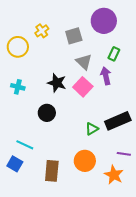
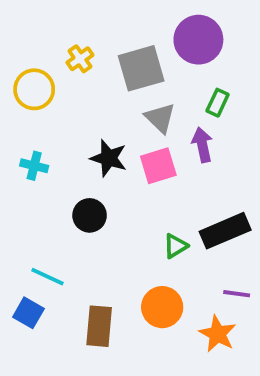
gray square: (74, 36) -> (141, 68), size x1.4
pink square: (83, 87) -> (158, 166), turned 30

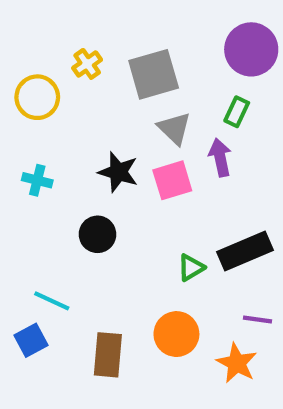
purple circle: (198, 40) -> (251, 49), moved
blue square: (28, 313) -> (31, 340), turned 32

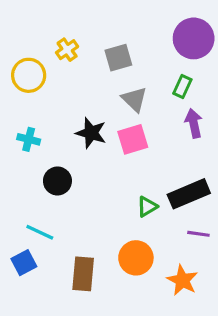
gray square: (154, 74) -> (118, 58), size x0.7
purple arrow: (220, 157) -> (194, 123), moved
black circle: (97, 234) -> (57, 181), moved
purple line: (257, 319) -> (198, 234), moved

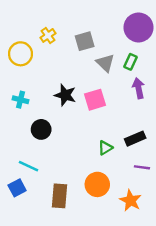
gray triangle: (134, 99) -> (105, 63), moved
black rectangle: (189, 194) -> (135, 139), size x0.7

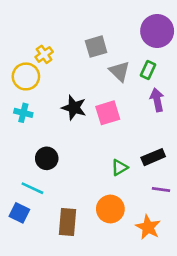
yellow cross: (48, 35) -> (44, 54), moved
yellow circle: (21, 54) -> (26, 76), moved
black circle: (41, 129) -> (47, 158), moved
blue square: (17, 188) -> (19, 213), turned -36

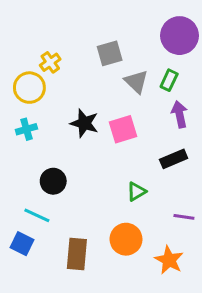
cyan cross: (23, 113) -> (26, 129), turned -30
black rectangle: (153, 157) -> (174, 159), moved

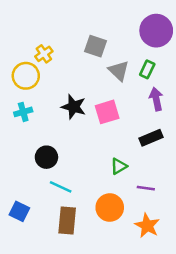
gray square: (110, 53) -> (96, 46), turned 35
cyan line: (37, 215) -> (61, 187), moved
purple line: (184, 217) -> (146, 188), moved

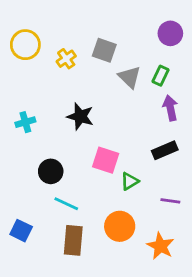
purple circle: (156, 31) -> (170, 33), size x0.7
yellow cross: (44, 54) -> (66, 59), moved
yellow circle: (26, 76) -> (25, 45), moved
pink square: (107, 112) -> (106, 160), moved, turned 35
purple line: (146, 188) -> (170, 201), moved

